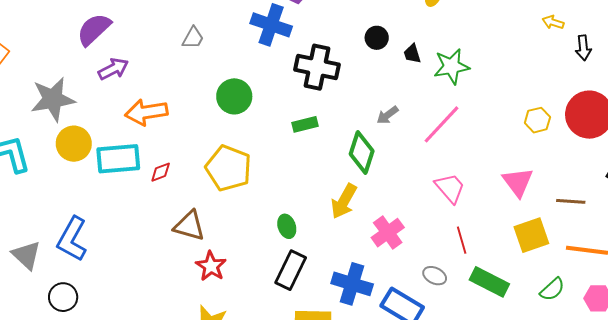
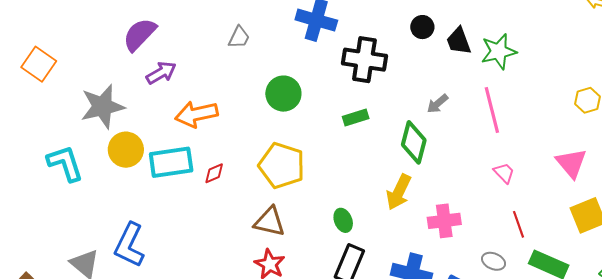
black trapezoid: (412, 54) -> (459, 41), size x1.4
pink line: (441, 124) -> (492, 110), turned -54
pink trapezoid: (450, 188) -> (504, 173), size x0.7
brown triangle: (189, 226) -> (270, 222), moved
pink cross: (388, 233) -> (444, 221), turned 32

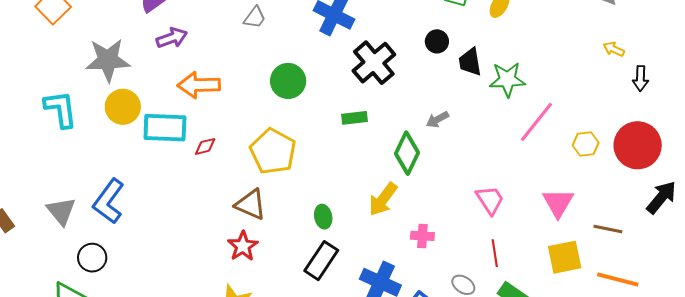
black cross: (364, 60) -> (374, 63), turned 30
pink line: (492, 110) -> (537, 122), moved, turned 42
pink trapezoid: (504, 173) -> (490, 200), size x1.4
pink cross: (444, 221) -> (422, 236), size x0.7

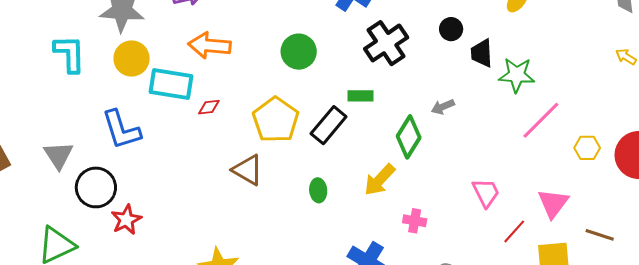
blue L-shape: (109, 201) -> (121, 130), moved, turned -60
red star: (243, 246) -> (126, 220), moved
red line: (495, 253) -> (514, 231), moved, turned 44
black circle: (92, 258) -> (96, 187), moved, size x1.4
black rectangle: (321, 261) -> (329, 125), moved

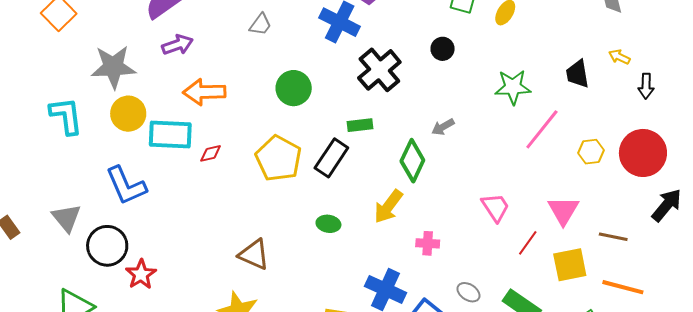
black trapezoid: (482, 53) -> (578, 74), moved
brown triangle: (248, 170) -> (254, 254), moved
green ellipse: (318, 190) -> (328, 224), turned -70

